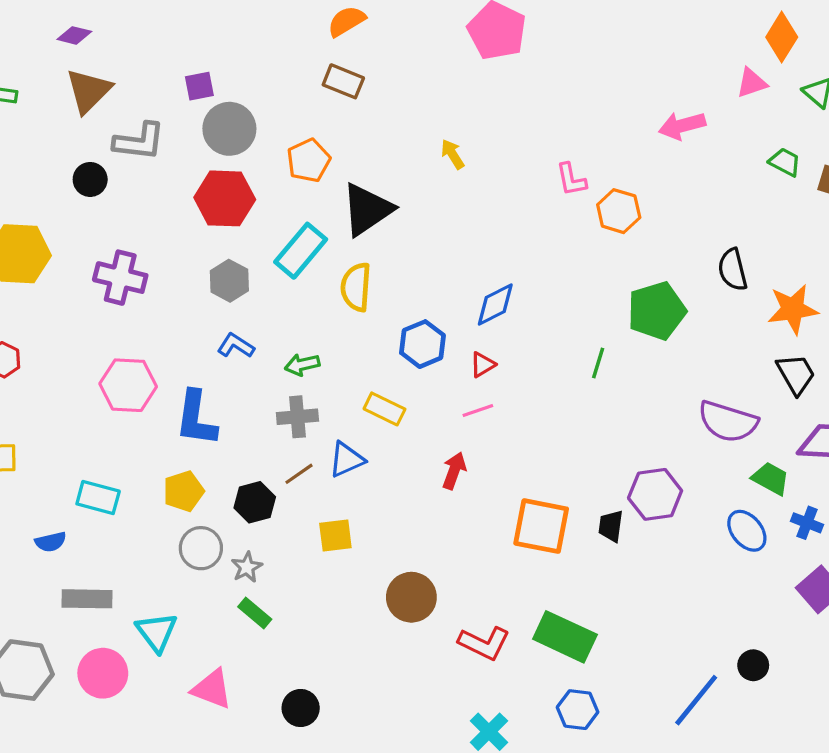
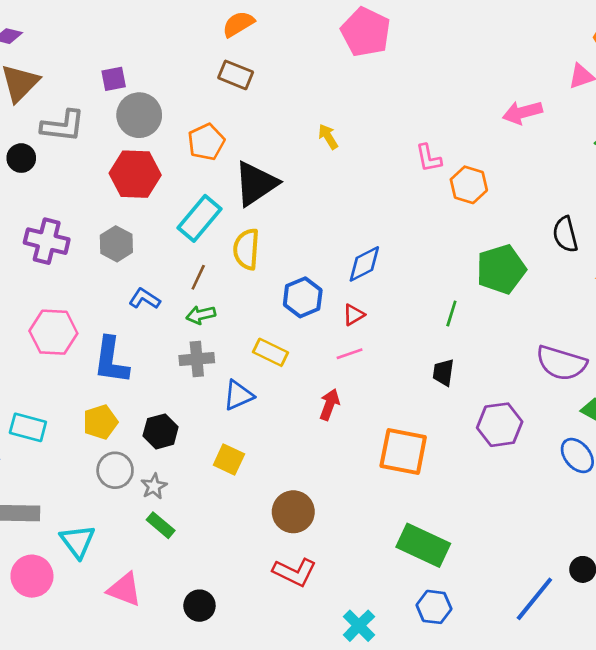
gray hexagon: (229, 281) -> (116, 244), moved
brown line: (299, 474) -> (198, 277), moved, turned -30
black trapezoid: (611, 526) -> (443, 372), moved
yellow square: (335, 536) -> (229, 460), turned 32
red L-shape: (484, 643) -> (295, 572), moved

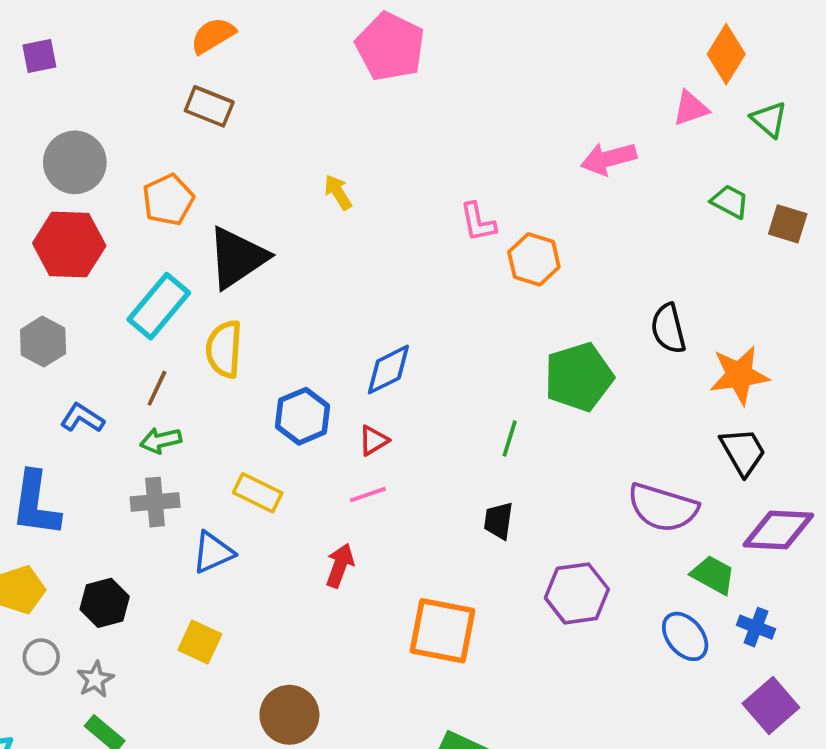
purple square: (114, 79) -> (39, 56), moved
gray circle: (115, 470) -> (41, 657), size x0.7

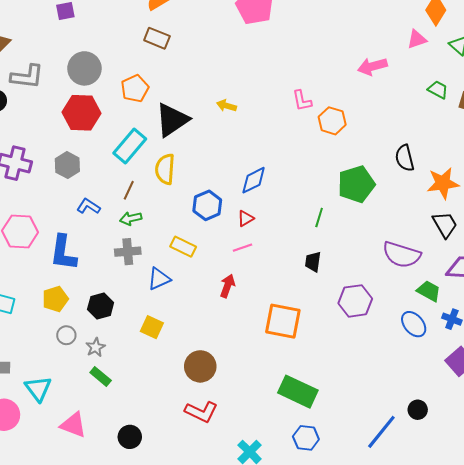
yellow arrow: (338, 192) -> (226, 106), moved, turned -42

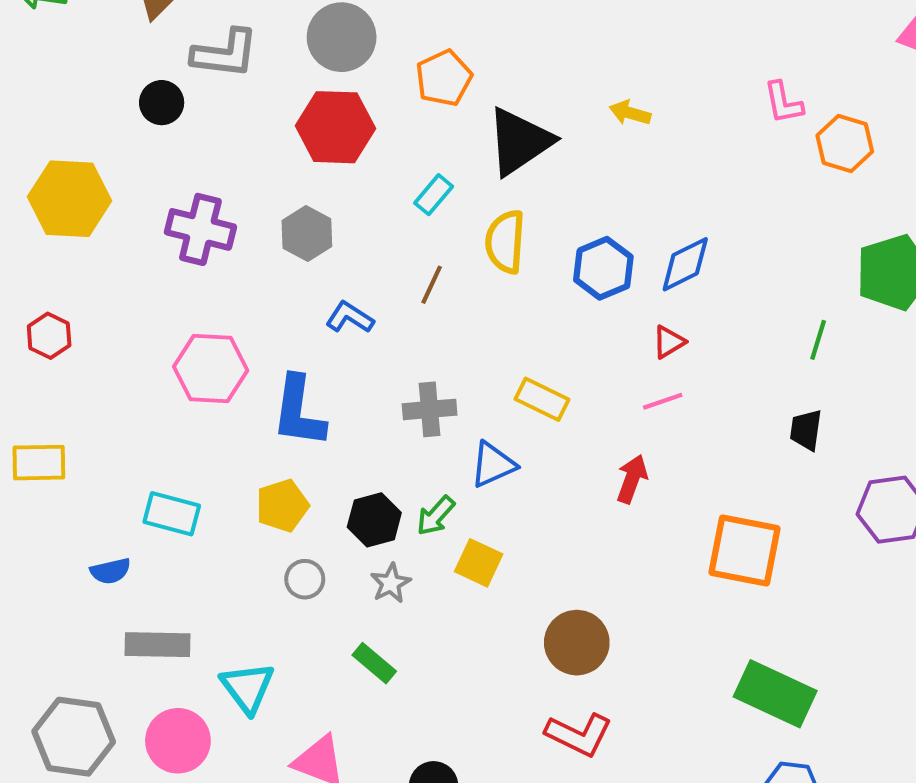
cyan rectangle: (130, 146) -> (434, 195), size x0.6
blue hexagon: (207, 205) -> (603, 268), moved
green arrow: (131, 218) -> (436, 516), moved, turned -35
gray star: (96, 347) -> (391, 583), moved

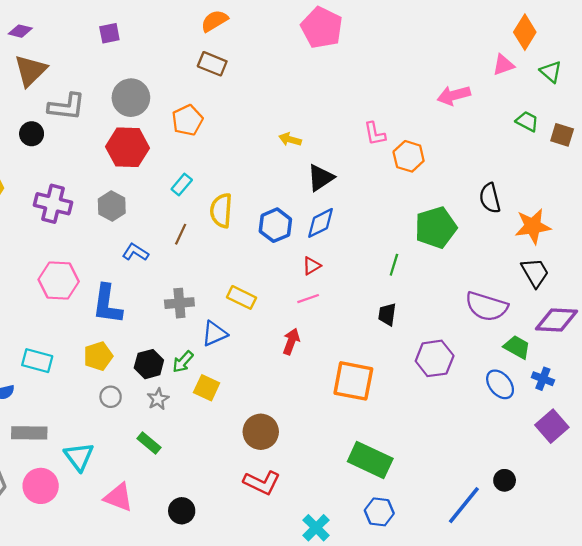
black triangle: (520, 141) -> (321, 178), moved, size x0.7

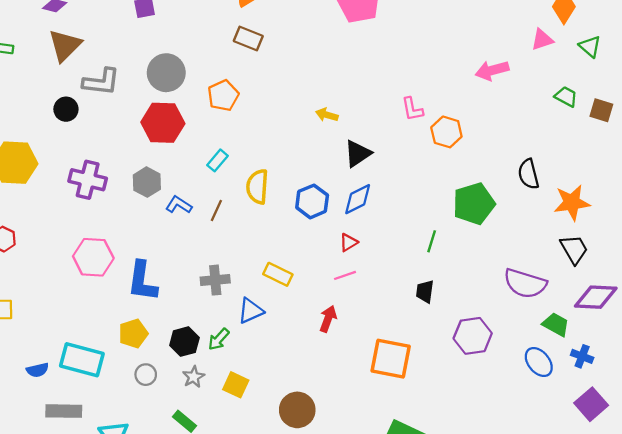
blue L-shape: (135, 252) -> (179, 205), moved
cyan rectangle: (37, 361) -> (82, 360), moved, size x1.4
yellow square: (207, 388) -> (236, 385), moved

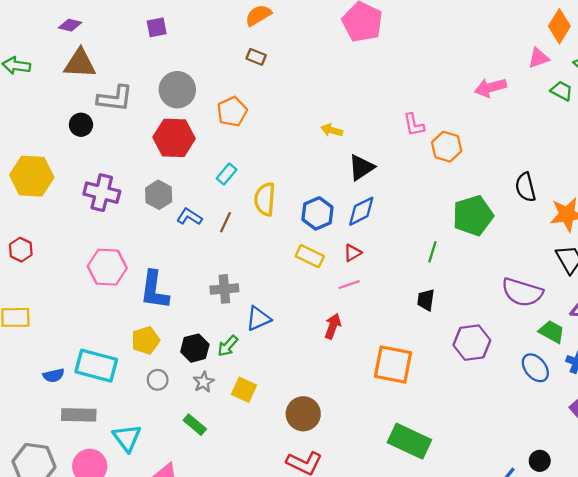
brown rectangle: (248, 39) -> (256, 57), size x0.7
brown triangle: (65, 45) -> (80, 63), turned 48
green trapezoid: (566, 97) -> (562, 91), moved
yellow rectangle: (278, 274) -> (310, 256), moved

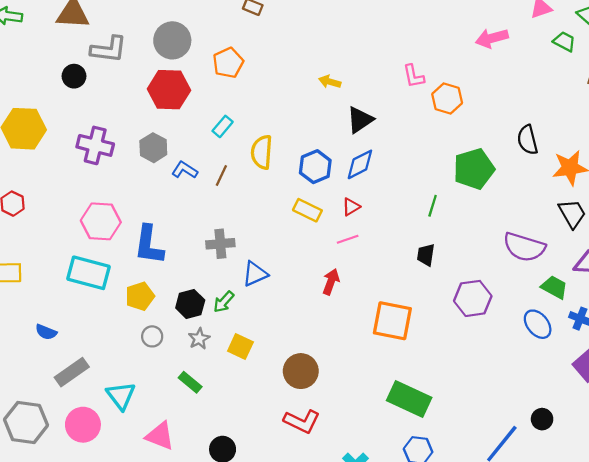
cyan rectangle: (96, 366) -> (89, 273), moved
blue semicircle: (54, 375) -> (46, 332), turned 35
gray rectangle: (79, 415) -> (72, 372), turned -36

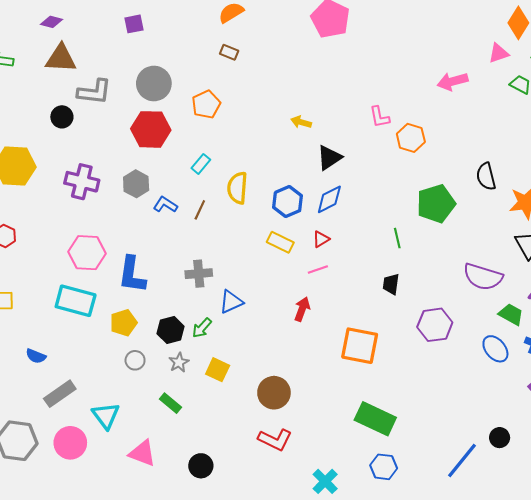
green line: (433, 206) -> (397, 238), turned -30

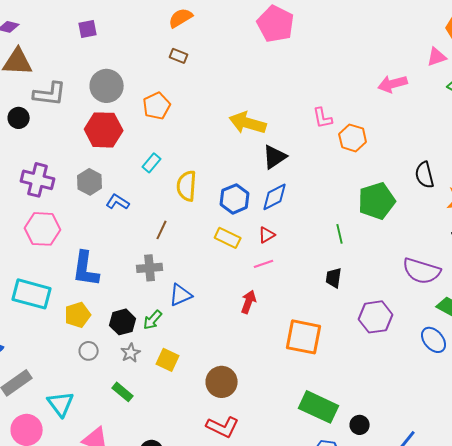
yellow arrow: (301, 122) -> (248, 123), size x1.8
brown line: (200, 210) -> (162, 230), moved
pink hexagon: (87, 253) -> (43, 229), moved
black circle: (500, 438) -> (360, 425), moved

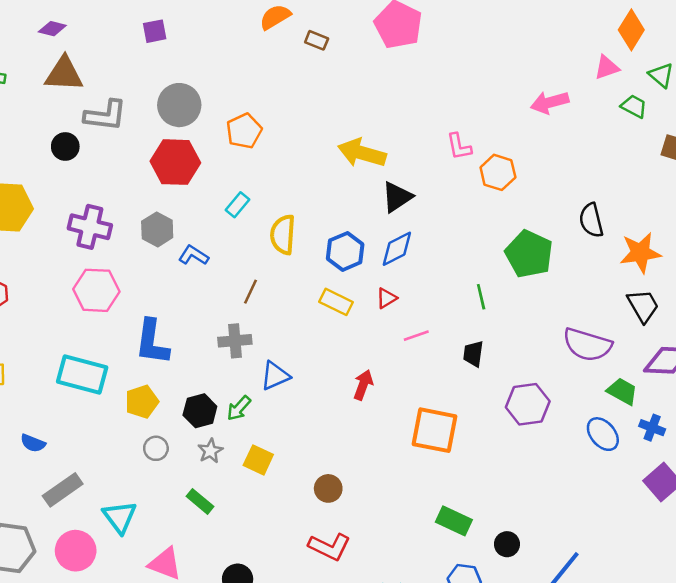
brown rectangle: (179, 56) -> (317, 40), moved
green pentagon: (377, 201) -> (529, 254), turned -30
pink line: (264, 264) -> (416, 336), moved
brown circle: (222, 382) -> (328, 488), size x0.7
green rectangle: (319, 407) -> (454, 521), size x0.7

